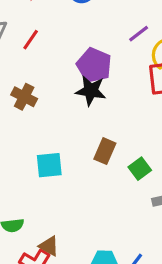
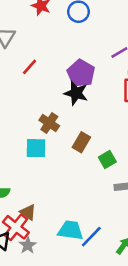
red line: (31, 40) -> (30, 67), moved
brown cross: (24, 97) -> (49, 123), moved

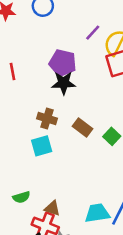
red line: (30, 67) -> (12, 71), turned -35
brown rectangle: (81, 142) -> (83, 128), turned -66

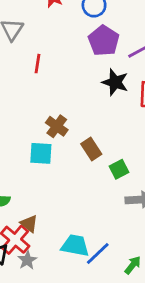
purple pentagon: (63, 63) -> (104, 41), moved
black star: (64, 83) -> (115, 82), moved

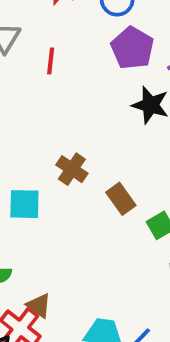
red line: (38, 64) -> (51, 61), moved
cyan square: (41, 153) -> (24, 204), moved

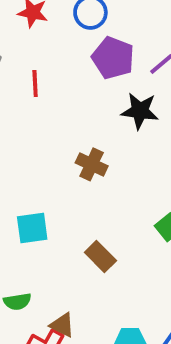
brown cross: (72, 169) -> (92, 164), moved
brown rectangle: (121, 199) -> (100, 256), moved

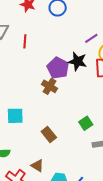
purple pentagon: (113, 58) -> (58, 68), moved
brown triangle: (62, 325) -> (37, 166), moved

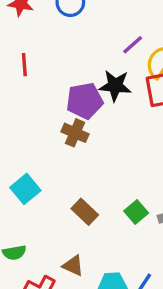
purple pentagon: (58, 68) -> (85, 101), turned -30
cyan square: (15, 116) -> (25, 189), turned -30
green square: (86, 123) -> (136, 212), moved

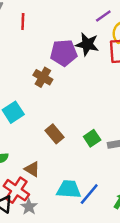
brown cross: (75, 133) -> (43, 77), moved
brown triangle: (73, 266) -> (32, 169), moved

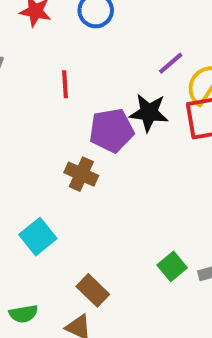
red line: (23, 21) -> (65, 84), moved
brown rectangle: (55, 134) -> (93, 290), moved

